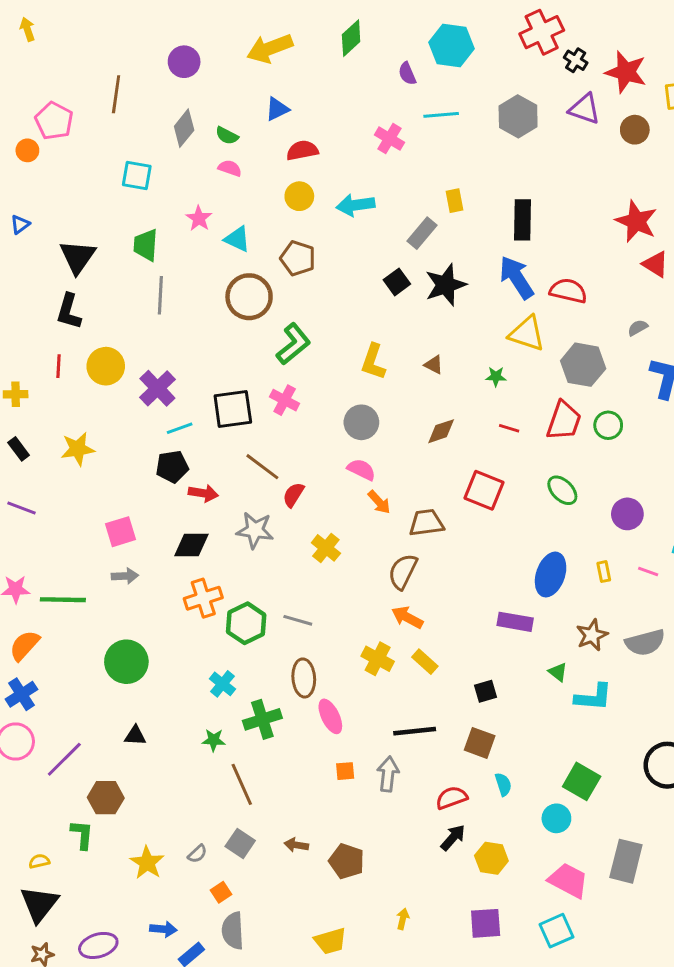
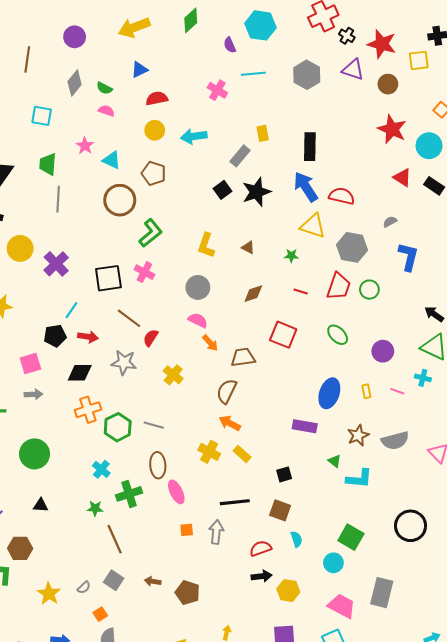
red star: (636, 221) -> (392, 129), moved
cyan line: (180, 428) -> (71, 310), moved, turned -36
black pentagon: (172, 467) -> (55, 336), moved
black arrow: (453, 838) -> (262, 576), turned 42

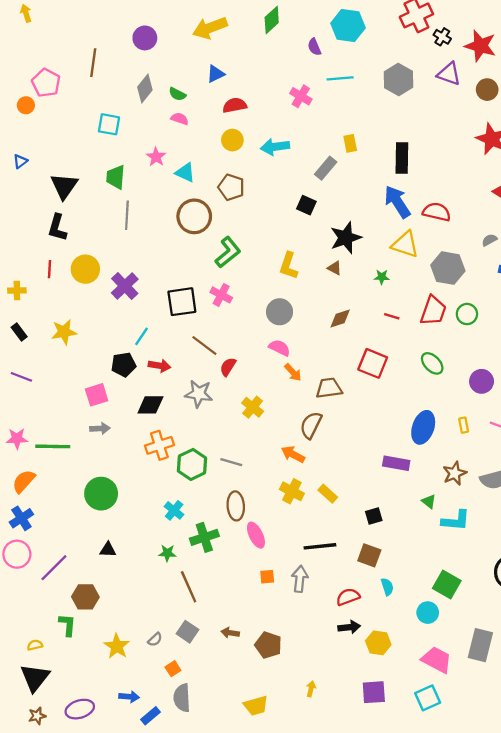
black square: (223, 190) -> (306, 205), turned -30
black star: (256, 192) -> (346, 238), moved
orange arrow: (230, 423) -> (293, 454), moved

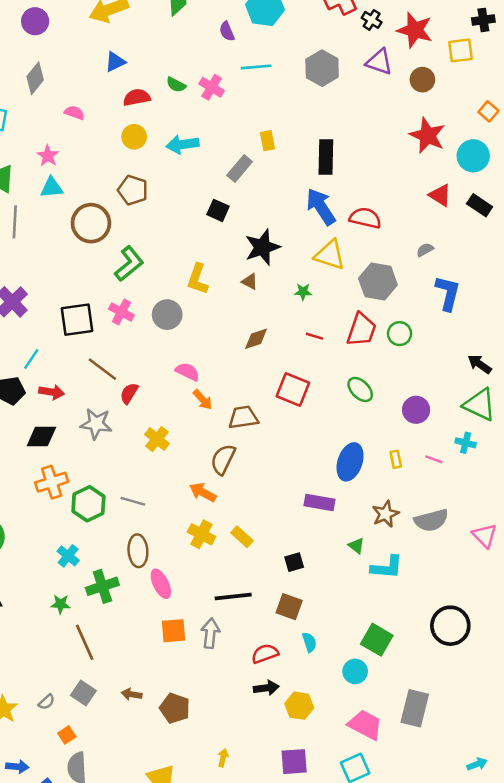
green semicircle: (177, 94) -> (176, 85), moved
cyan triangle: (185, 173) -> (52, 188), moved, turned -30
gray circle: (280, 312) -> (167, 315), moved
orange square: (267, 577) -> (174, 631), size x1.5

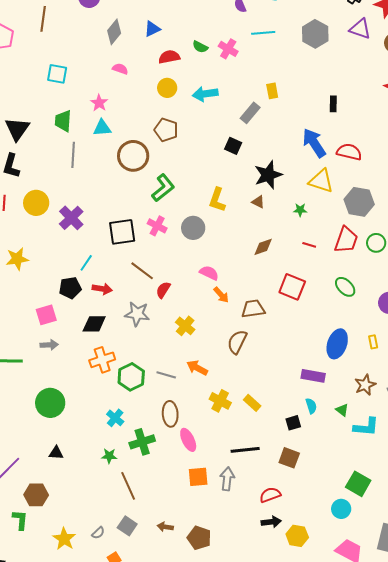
gray diamond: (35, 78) -> (114, 32), moved
black rectangle: (326, 157) -> (333, 104), moved, size x0.6
orange arrow: (203, 492) -> (197, 368), moved
cyan semicircle: (309, 642) -> (311, 406), moved

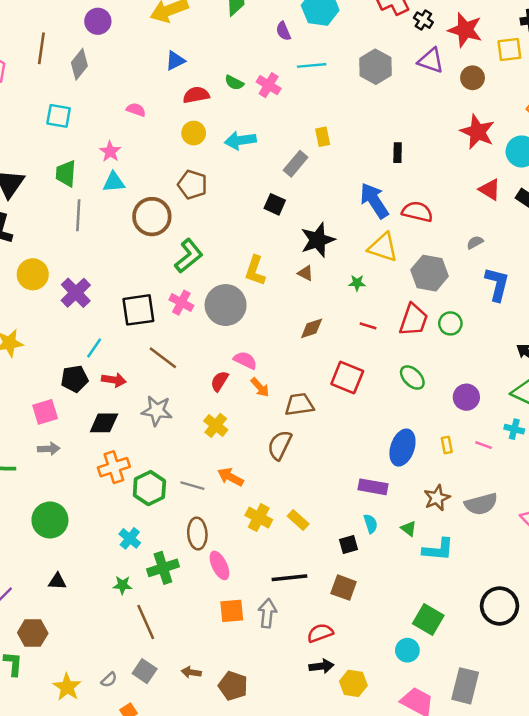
gray diamond: (114, 32) -> (79, 64), moved
gray circle: (193, 228) -> (226, 305), size x1.4
red semicircle: (163, 290) -> (219, 381), moved

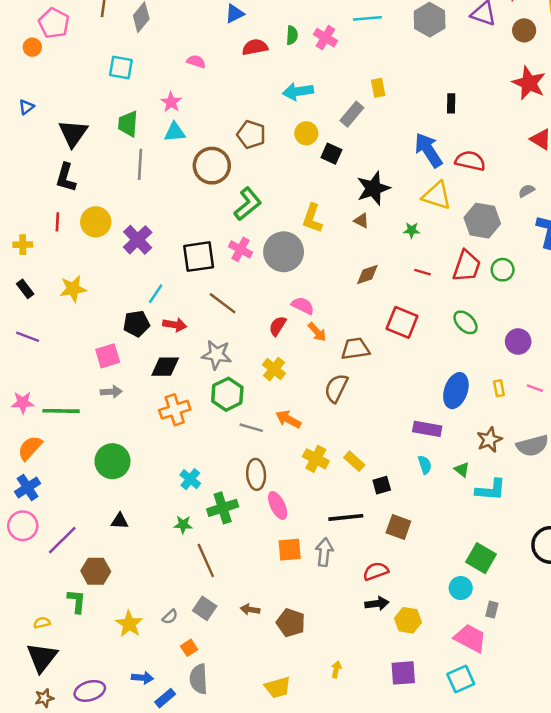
green semicircle: (234, 83) -> (292, 35), turned -114
yellow circle: (194, 133) -> (306, 133), moved
green hexagon: (149, 488) -> (227, 394), moved
black square: (348, 545) -> (382, 485), moved
gray rectangle: (465, 686) -> (492, 610), moved, size x0.5

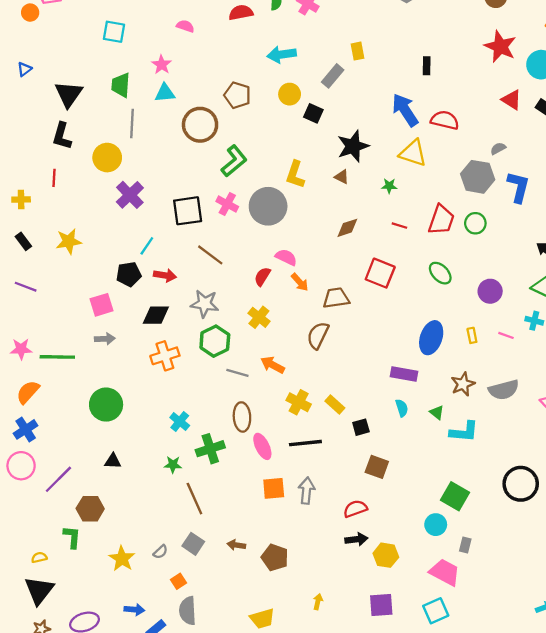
gray hexagon: (482, 221) -> (478, 177), moved
yellow circle: (96, 222) -> (107, 158), moved
black line: (346, 517) -> (305, 443), moved

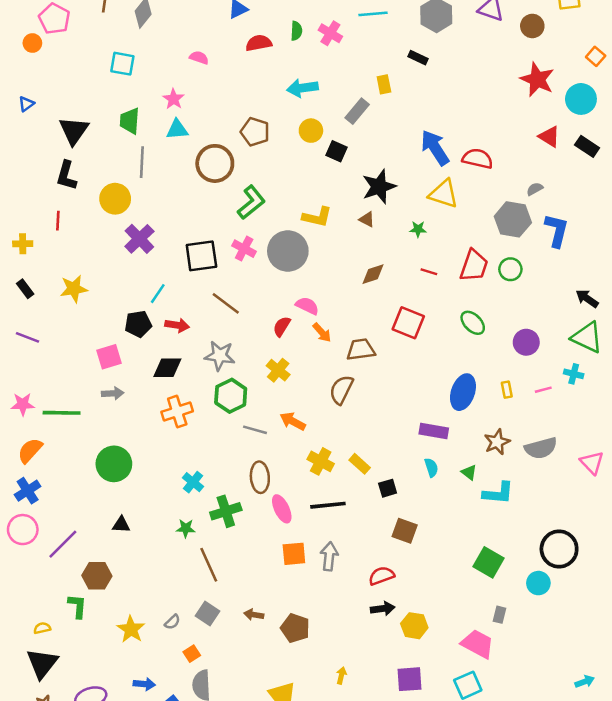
black rectangle: (427, 66) -> (418, 58), moved, turned -66
yellow L-shape: (295, 175) -> (317, 217), turned -96
pink line: (506, 335) -> (543, 390), turned -35
cyan circle: (436, 525) -> (538, 583), moved

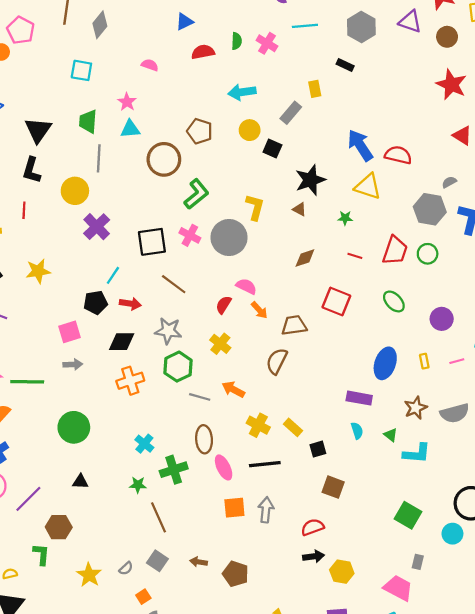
yellow L-shape: (317, 217) -> (255, 207), turned -88

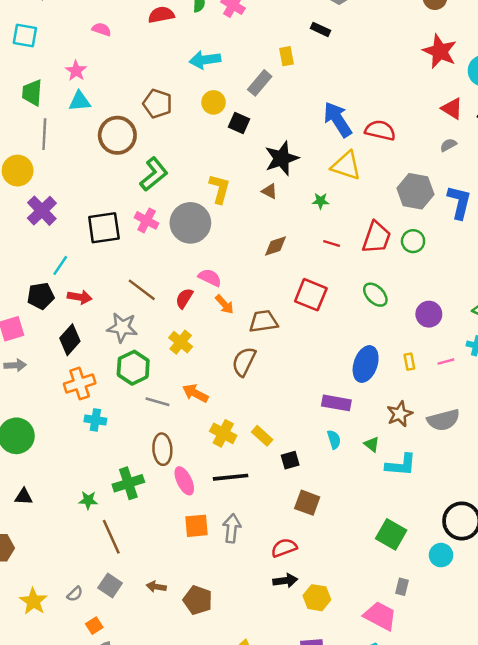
gray semicircle: (449, 182) -> (448, 145), moved
brown line: (174, 284) -> (142, 290), moved
black diamond: (122, 342) -> (70, 340), turned -48
cyan cross: (144, 444) -> (95, 420), moved, turned -30

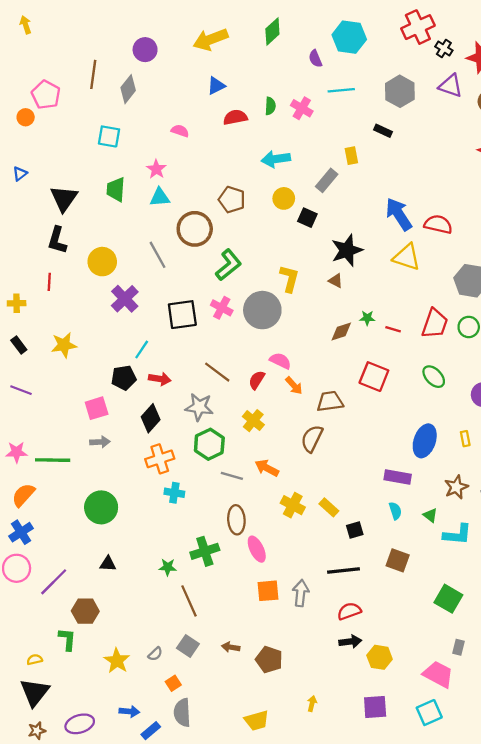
gray line: (44, 134) -> (157, 255), moved, turned -32
green star: (321, 201) -> (367, 318), moved
black line: (231, 477) -> (344, 571), moved
brown square: (307, 503) -> (398, 560), moved

